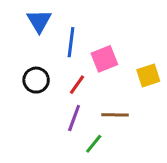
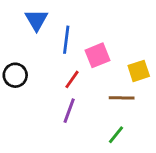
black circle: (36, 80) -> (15, 75), moved
brown line: (115, 115) -> (122, 98), moved
green line: (94, 144) -> (116, 135), moved

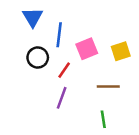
yellow square: (139, 71) -> (121, 51), moved
black circle: (15, 75) -> (38, 58), moved
green line: (116, 135) -> (103, 119), turned -48

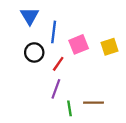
brown line: (108, 86) -> (94, 103), moved
green line: (103, 119) -> (70, 108), moved

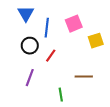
pink square: (79, 44) -> (74, 24), moved
purple line: (56, 89) -> (30, 78), moved
brown line: (94, 103) -> (84, 77), moved

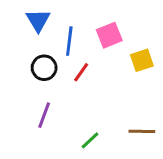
red line: (51, 56) -> (81, 72), moved
brown line: (84, 77) -> (142, 131), moved
green line: (61, 95) -> (90, 140), turned 56

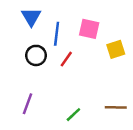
pink square: (109, 35) -> (89, 29), turned 35
purple line: (44, 115) -> (28, 104), moved

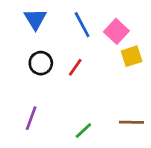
pink square: (89, 29) -> (116, 31), moved, turned 30
blue line: (57, 34) -> (82, 25), moved, turned -35

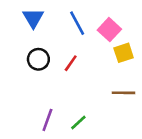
purple line: (31, 118) -> (47, 120), moved
brown line: (132, 122) -> (124, 93), moved

